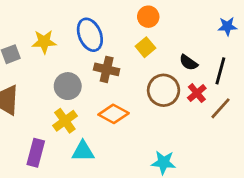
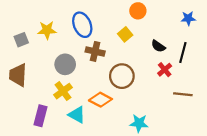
orange circle: (148, 17) -> (138, 11), moved
brown circle: (164, 90) -> (122, 76), moved
brown line: (220, 108) -> (183, 94), moved, turned 54
orange diamond: (114, 114) -> (100, 100), moved
cyan triangle: (83, 151) -> (77, 115), turned 30

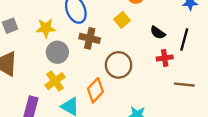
yellow star: (47, 30) -> (46, 28), moved
red cross: (165, 70) -> (165, 58), turned 32
orange diamond: (100, 100) -> (95, 90), turned -75

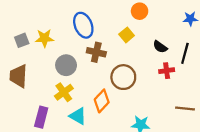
yellow star: (46, 28) -> (44, 38), moved
brown line: (184, 85) -> (185, 108), moved

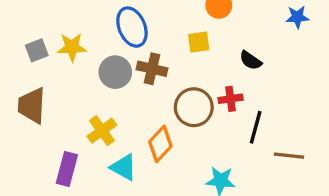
yellow square: (127, 35) -> (199, 42), turned 32
black line: (185, 53) -> (256, 127), moved
gray circle: (66, 65) -> (115, 72), moved
red cross: (167, 71) -> (231, 99), moved

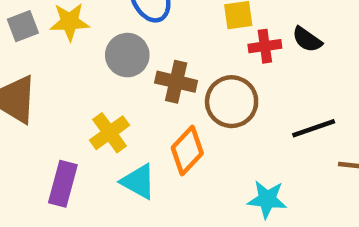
brown cross: (152, 69) -> (176, 82), moved
red cross: (231, 99) -> (265, 46), moved
black line: (256, 127) -> (314, 128), turned 56

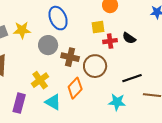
cyan star: (267, 199) -> (117, 102), moved

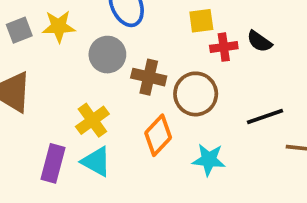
cyan triangle: (53, 102) -> (96, 161), moved
cyan star: (117, 102) -> (209, 160), moved

